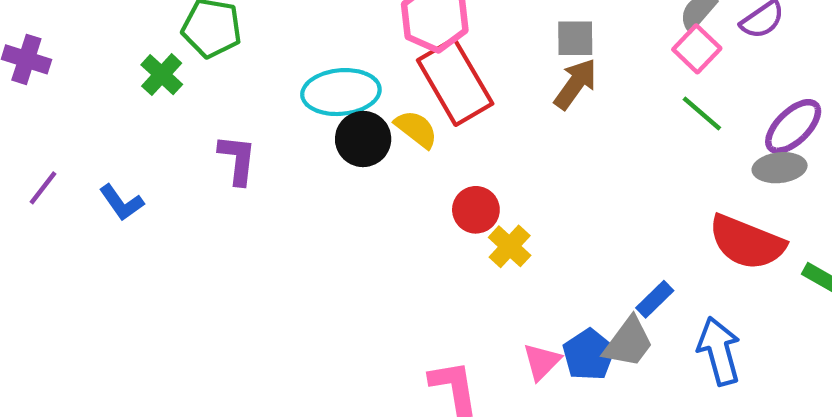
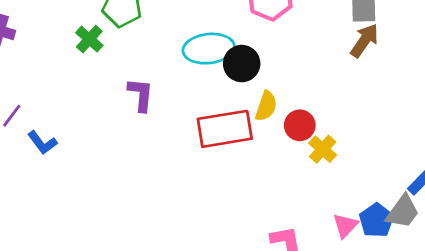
red rectangle: (455, 82) -> (225, 129), moved, turned -68
yellow semicircle: (416, 129) -> (266, 106), moved, turned 72
black circle: (363, 139) -> (242, 64), moved
blue L-shape: (121, 203) -> (42, 143), moved

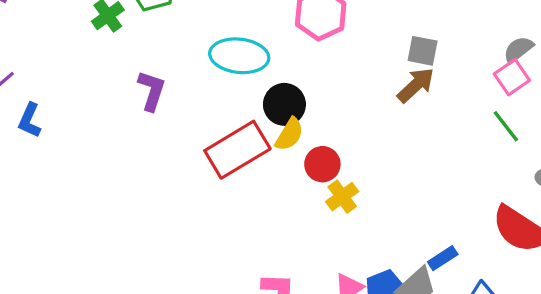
black circle: (242, 64) -> (284, 104), moved
red rectangle: (225, 129) -> (237, 150), turned -34
blue L-shape: (42, 143) -> (30, 120), turned 48

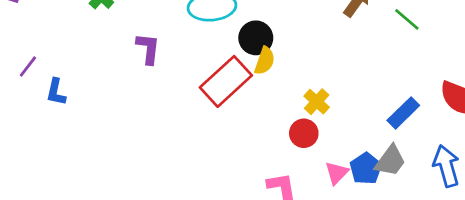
green line: (506, 126) -> (407, 19), moved
red circle: (322, 164) -> (304, 133), moved
blue rectangle: (443, 258) -> (403, 113), moved, size x1.4

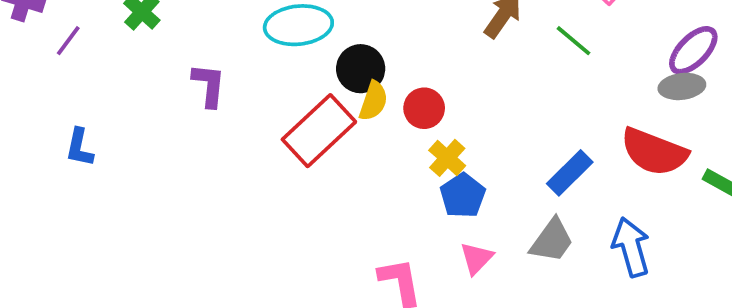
purple line: (28, 67) -> (68, 41), moved
red circle: (304, 133) -> (424, 108), moved
blue pentagon: (366, 169) -> (463, 196), moved

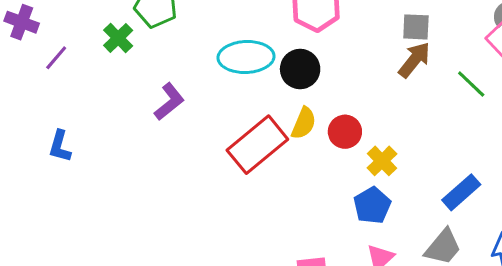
black circle: (361, 69) -> (300, 69), moved
purple L-shape: (209, 85) -> (169, 102), turned 42
yellow cross: (447, 158) -> (382, 161), moved

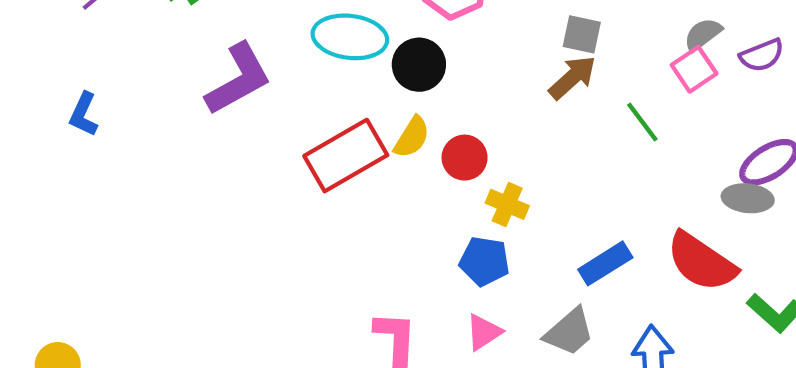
purple L-shape: (169, 102) -> (238, 79), size x1.5
yellow cross: (382, 161) -> (507, 204), turned -32
blue pentagon: (372, 205) -> (484, 261), turned 30

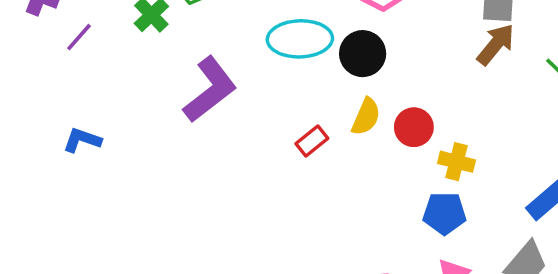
blue L-shape: (84, 114) -> (82, 140), turned 93
red rectangle: (346, 156) -> (312, 141), size x0.5

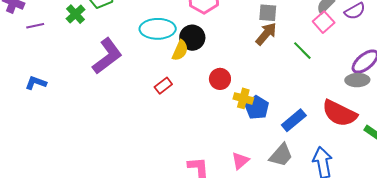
purple line: (79, 37) -> (35, 26), turned 36
yellow semicircle: (366, 117) -> (180, 50), moved
blue pentagon: (444, 213) -> (257, 108), moved, turned 30

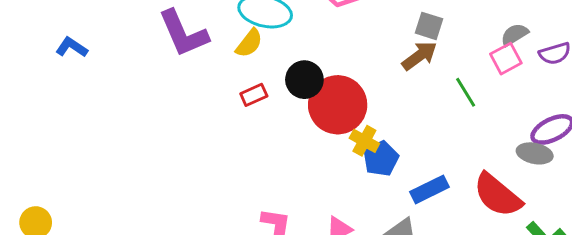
black circle: (192, 38) -> (304, 80), moved
yellow semicircle: (180, 50) -> (249, 43), moved
purple L-shape: (107, 56) -> (183, 33), turned 90
red circle: (220, 79) -> (338, 105), size x1.8

